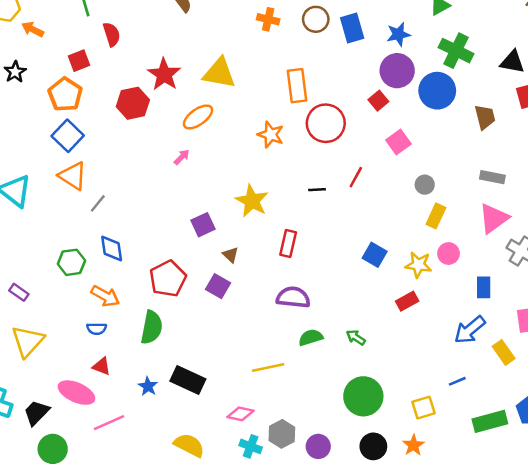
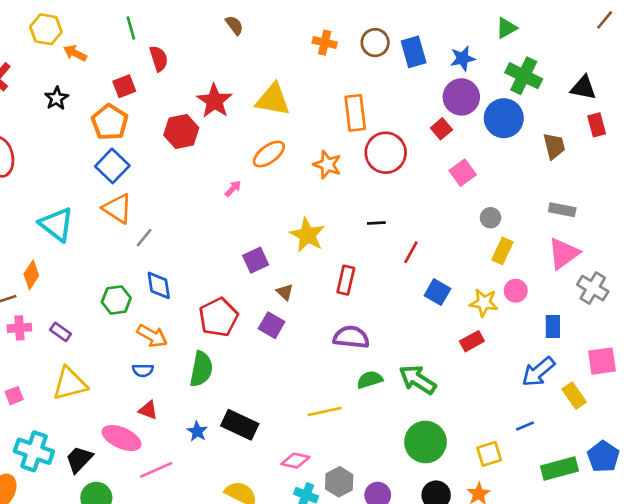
orange ellipse: (198, 117) -> (269, 154), moved
red line: (356, 177) -> (411, 252), moved
green arrow: (356, 337) -> (418, 380), size x1.8
yellow triangle: (28, 341) -> (70, 384), turned 33

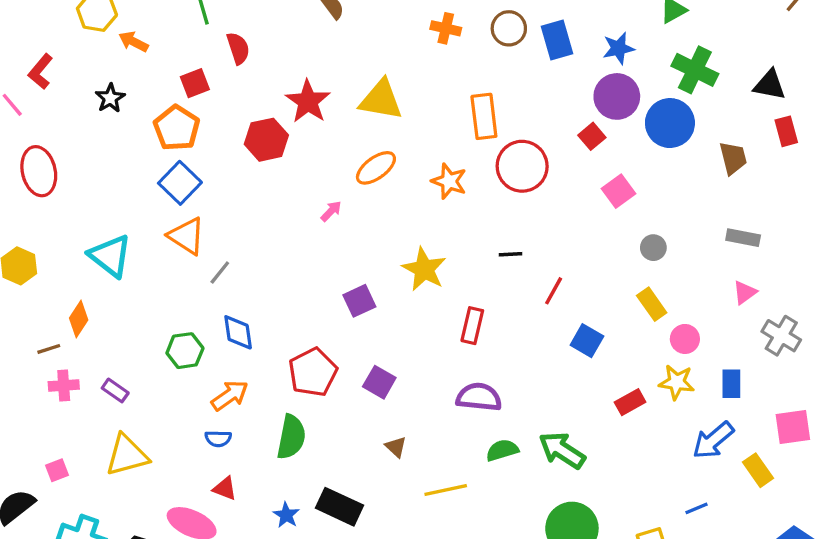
yellow rectangle: (502, 251) -> (652, 304), moved, turned -60
pink triangle: (563, 254) -> (745, 292), size x0.6
brown triangle: (285, 292) -> (396, 447), moved
yellow star: (484, 303) -> (677, 382), moved
orange arrow: (152, 336) -> (230, 395), turned -64

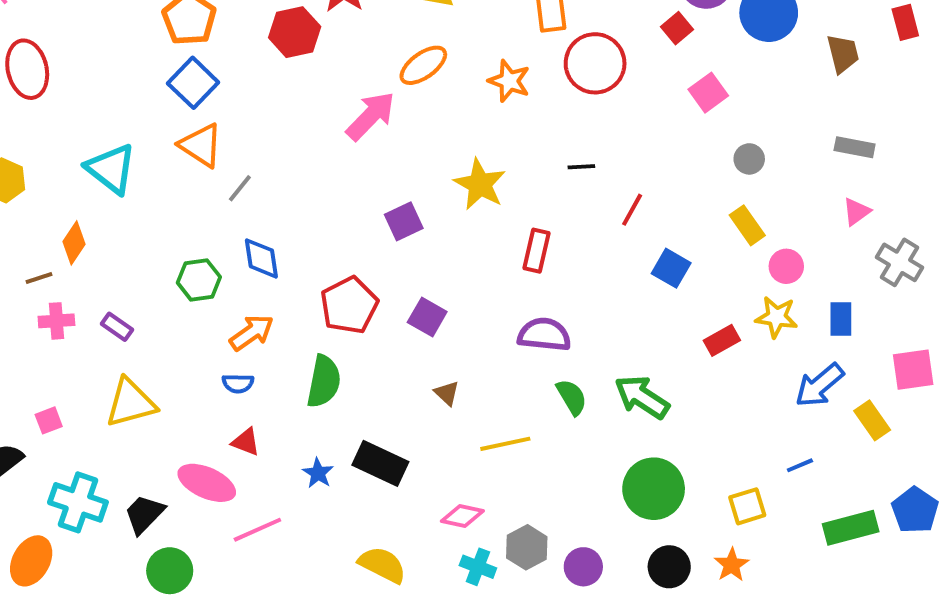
pink arrow: (331, 211) -> (371, 116), size x2.0
green semicircle: (502, 450) -> (572, 397), turned 76

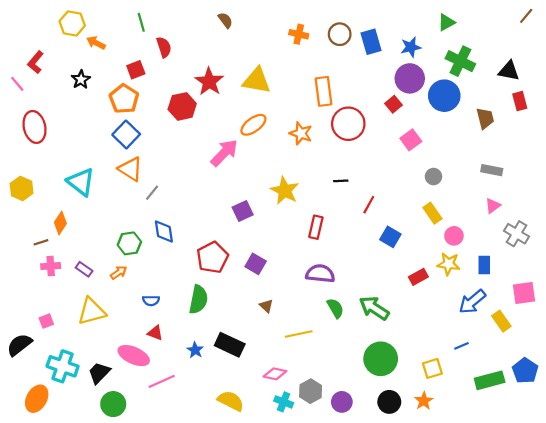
orange arrow: (252, 333) -> (119, 273), moved, size x0.7

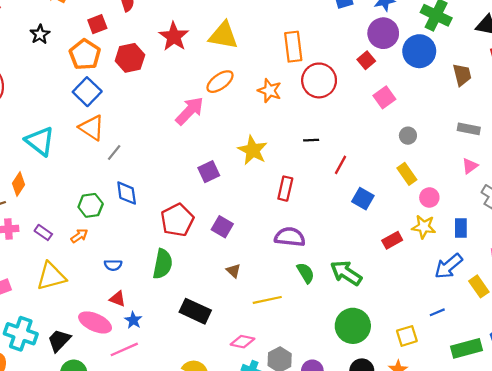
red hexagon: (182, 106) -> (130, 58), moved
blue star: (195, 350) -> (133, 320), moved

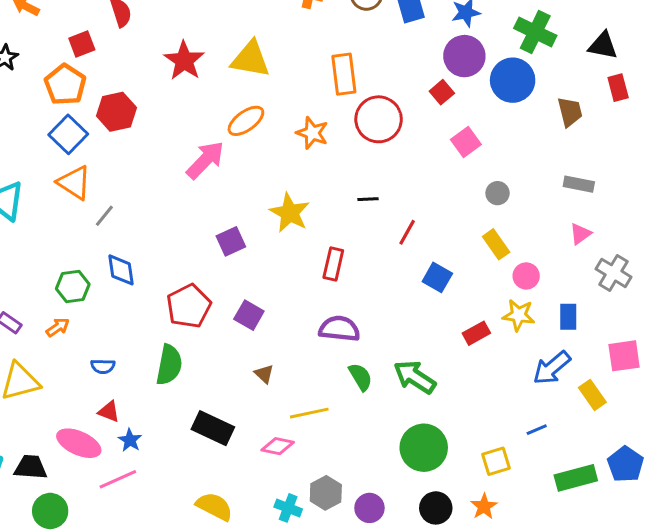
red hexagon: (130, 58) -> (116, 112), moved
black trapezoid: (59, 340) -> (31, 467), turned 50
pink diamond: (243, 342) -> (278, 446), moved

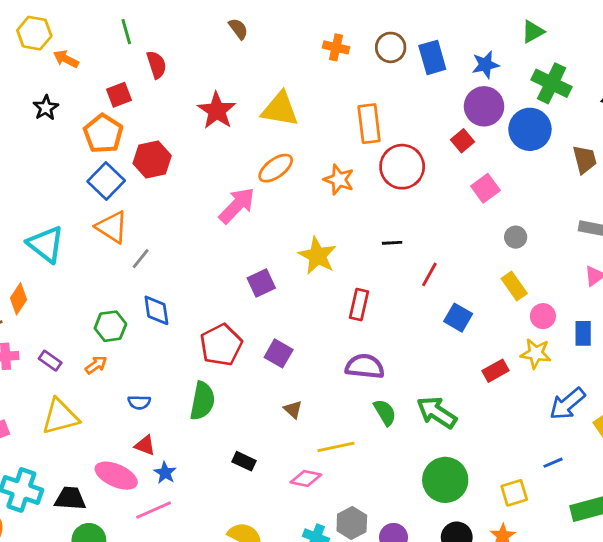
blue rectangle: (568, 317) -> (583, 333), moved
black rectangle: (213, 428) -> (244, 461), size x0.6

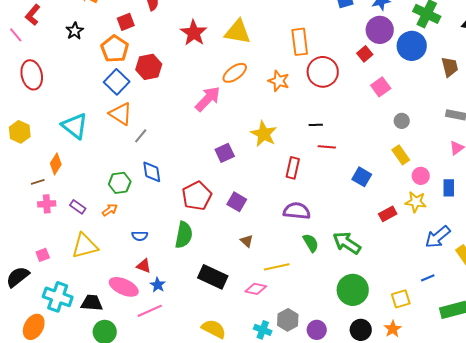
red line: (429, 274) -> (327, 147), moved, turned 66
black rectangle: (244, 461) -> (213, 277), size x1.8

